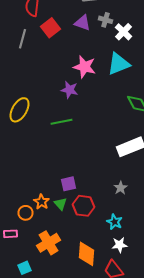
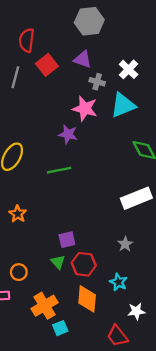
gray cross: (106, 20) -> (97, 82), moved
orange star: (42, 202) -> (18, 214), moved
white star: (120, 245) -> (136, 311), moved
orange diamond: (86, 254) -> (87, 299), moved
cyan square: (24, 268) -> (60, 328), moved

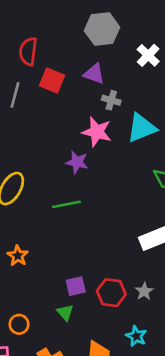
red square: (47, 65) -> (52, 80), turned -30
white cross: (129, 69) -> (148, 55), moved
red hexagon: (84, 264) -> (111, 293), moved

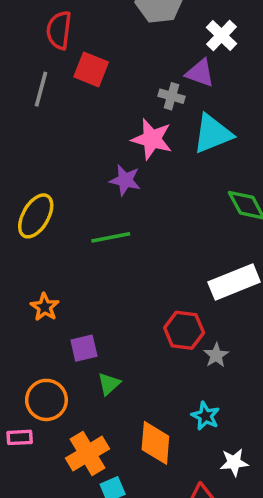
purple triangle: (94, 74) -> (200, 73), moved
purple square: (76, 286) -> (84, 348), moved
red hexagon: (111, 293) -> (184, 330), moved
green triangle: (65, 312) -> (109, 384), turned 30
orange circle: (19, 324) -> (46, 400), size x1.5

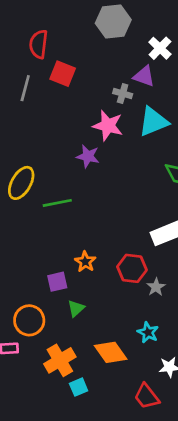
green line: (111, 237) -> (57, 203), moved
orange star: (45, 307) -> (85, 262), moved
orange diamond: (155, 443) -> (111, 352), turned -40

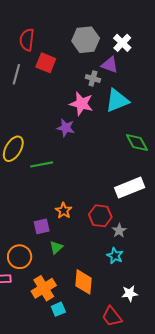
gray hexagon: (113, 22) -> (86, 40), moved
cyan star: (148, 332) -> (115, 256), moved
orange diamond: (111, 352) -> (84, 282), turned 40

